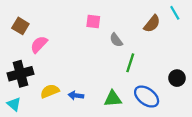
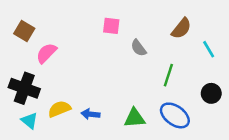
cyan line: (175, 13) -> (209, 49), moved
green line: (130, 63) -> (168, 75), moved
black cross: (20, 74) -> (24, 88), turned 35
cyan triangle: (14, 104) -> (29, 121), moved

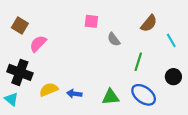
cyan triangle: (29, 121) -> (11, 99), moved

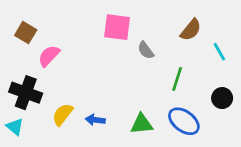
pink square: (91, 21) -> (117, 27), size x1.5
yellow semicircle: (49, 89) -> (63, 114), turned -30

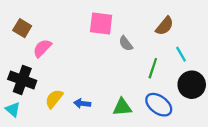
cyan line: (219, 52) -> (181, 54), moved
black circle: (222, 98) -> (192, 85), size x1.5

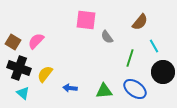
brown square: (22, 28) -> (13, 42), moved
yellow semicircle: (54, 99) -> (45, 74), moved
cyan triangle: (13, 109) -> (23, 93), moved

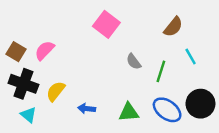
pink square: (86, 20) -> (106, 24), turned 30
gray semicircle: (107, 37) -> (134, 62), moved
black circle: (163, 72) -> (200, 104), moved

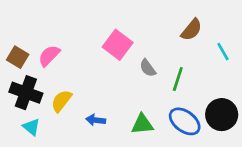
pink square: (106, 24) -> (118, 45), moved
cyan line: (191, 57) -> (223, 52), moved

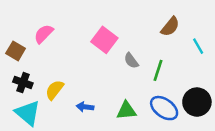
pink semicircle: (49, 56) -> (44, 34), moved
black cross: (26, 93) -> (23, 83), size x0.7
cyan triangle: (31, 127) -> (28, 113), size x1.6

